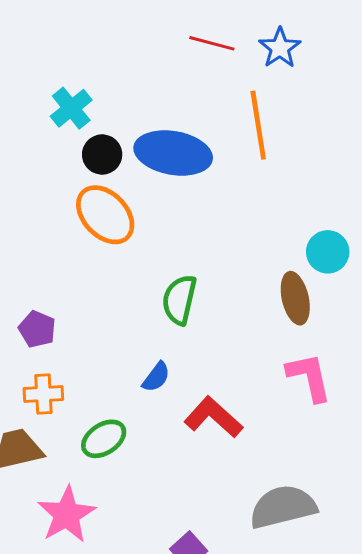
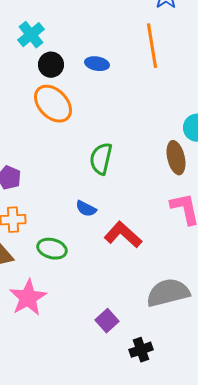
blue ellipse: (173, 153) -> (97, 64), size x0.5
blue semicircle: (156, 377) -> (86, 209), turned 80
green ellipse: (104, 439) -> (52, 249), turned 48

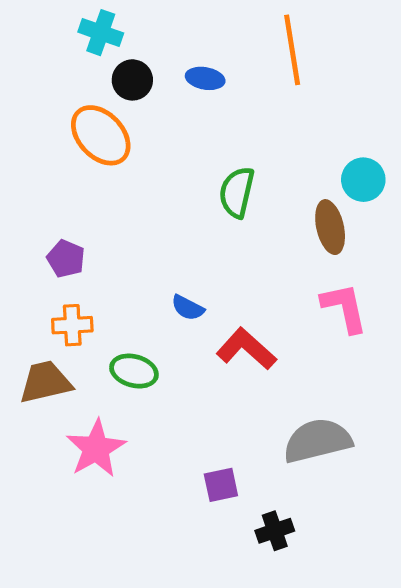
cyan cross: (31, 35) -> (101, 33), turned -32
orange ellipse: (53, 104) -> (101, 135), moved
green semicircle: (101, 159) -> (237, 192), moved
purple square: (107, 321) -> (221, 485), turned 30

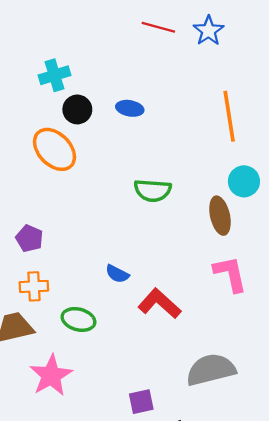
cyan cross: (101, 33) -> (54, 75), turned -36
orange line: (292, 50) -> (229, 116), moved
green semicircle: (237, 192) -> (153, 191), turned -99

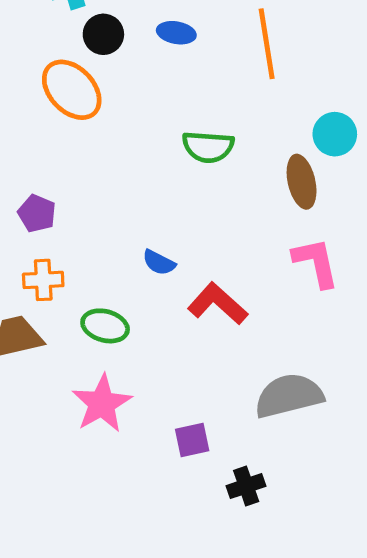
orange line: (229, 116) -> (267, 44), moved
pink star: (51, 375) -> (102, 404), moved

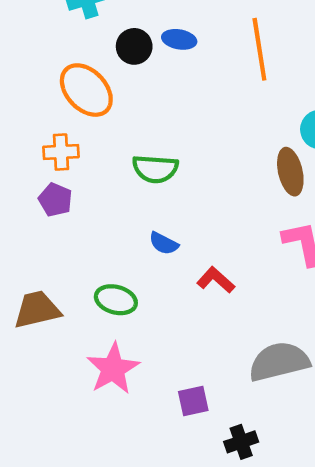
black circle: (103, 34) -> (134, 46), moved
green semicircle: (208, 147) -> (155, 169), moved
orange cross: (43, 280) -> (61, 152), moved
red L-shape: (218, 304) -> (216, 280), size x0.7

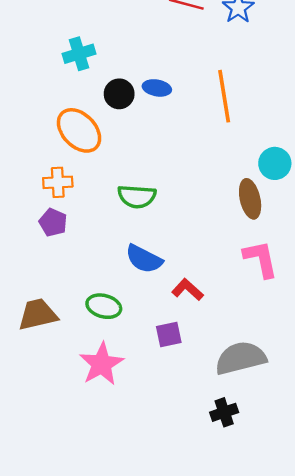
blue semicircle: (164, 243) -> (144, 259), size x1.5
purple square: (193, 401) -> (169, 334), moved
black cross: (241, 442) -> (224, 412), moved

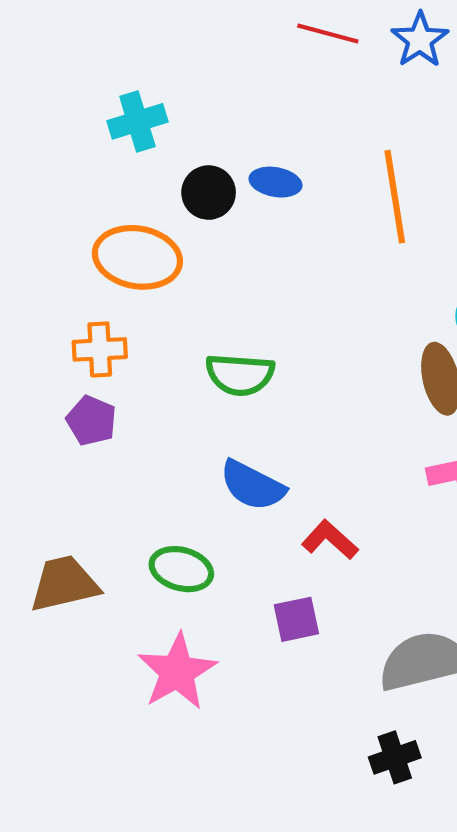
orange ellipse: (79, 130) -> (137, 257), turned -36

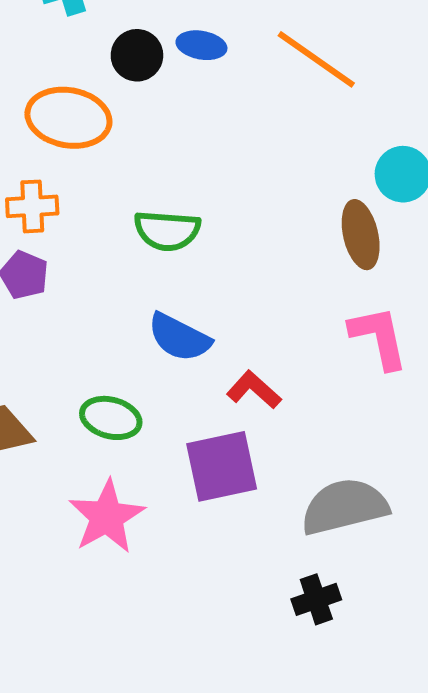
orange line: (395, 197) -> (316, 59), turned -46
purple square: (296, 619) -> (222, 466), size x1.6

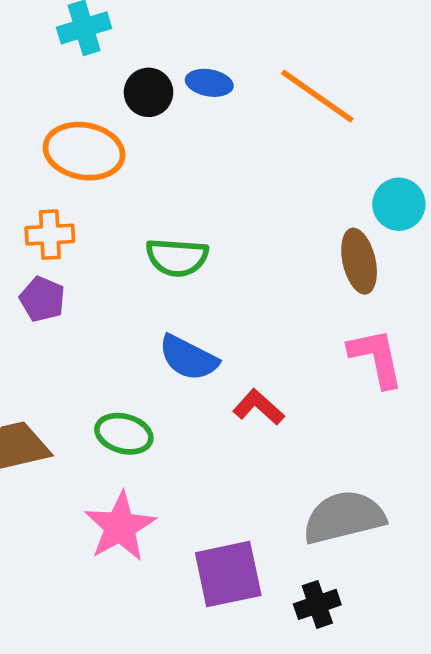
purple square: (222, 466) -> (228, 574), moved

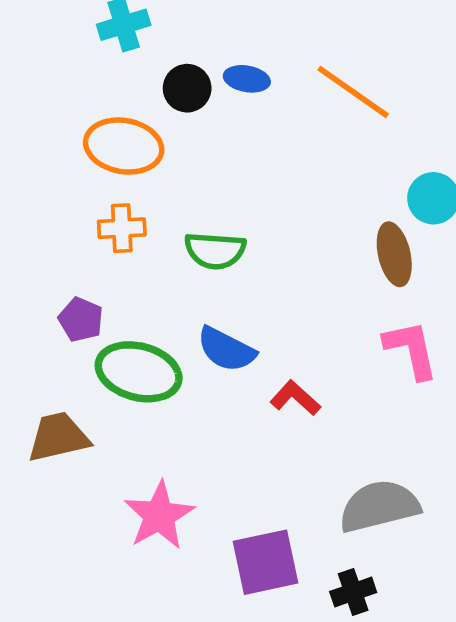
orange cross: (50, 235) -> (122, 228), moved
purple pentagon: (42, 299) -> (81, 320), moved
green ellipse: (124, 434) -> (139, 372), moved, size x1.5

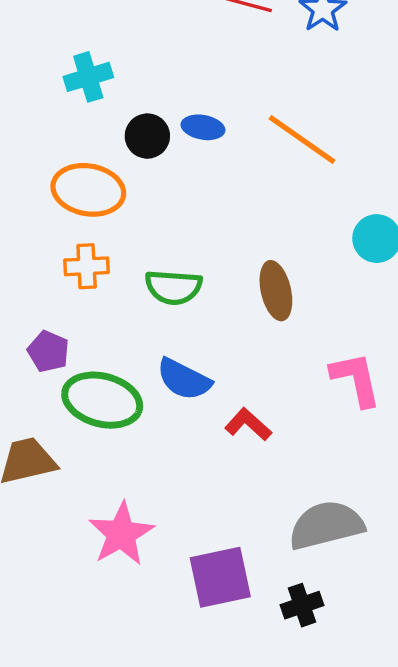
brown ellipse: (394, 254) -> (276, 291), moved

